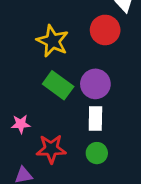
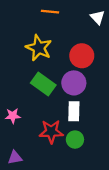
red circle: (105, 30) -> (82, 56), moved
red star: (51, 149) -> (51, 132), moved

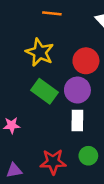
red star: (51, 132) -> (53, 162), moved
green circle: (75, 140) -> (88, 156), moved

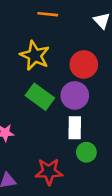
green circle: (88, 156) -> (86, 152), moved

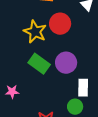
red circle: (84, 65) -> (60, 24), moved
white rectangle: (75, 128) -> (83, 88), moved

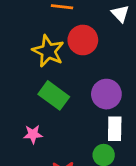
purple circle: (66, 63) -> (106, 94), moved
pink star: (12, 92) -> (33, 134), moved

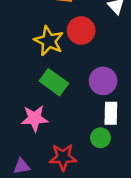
pink star: (33, 134) -> (35, 118), size x1.5

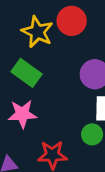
green rectangle: (54, 82) -> (26, 73), moved

